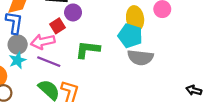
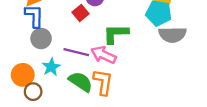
pink arrow: (43, 42) -> (104, 55), moved, turned 45
cyan star: (17, 60) -> (51, 67), moved

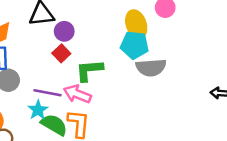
red square: (80, 13) -> (61, 53), moved
cyan star: (51, 67) -> (38, 110), moved

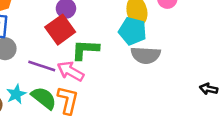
red square: (61, 53) -> (60, 30), size x1.6
cyan star: (38, 110) -> (16, 94), moved

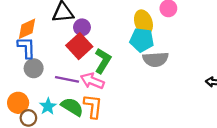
green L-shape: (85, 50) -> (103, 61), turned 125

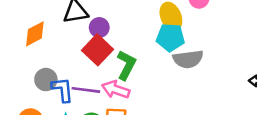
blue L-shape: (26, 48) -> (62, 90), moved

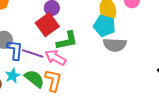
green L-shape: (126, 65) -> (67, 40), turned 40

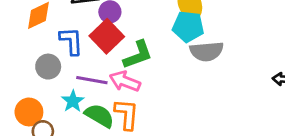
blue L-shape: (15, 50) -> (71, 41), moved
cyan star: (13, 76) -> (73, 101), moved

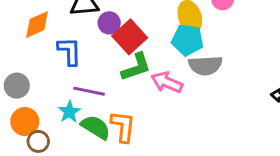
red square: (107, 36) -> (130, 37), moved
gray circle: (48, 67) -> (17, 86), moved
pink arrow: (125, 81) -> (167, 82), moved

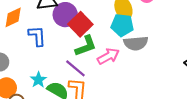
purple circle: (109, 23) -> (65, 15), size x1.5
pink arrow: (167, 82) -> (108, 56), turned 130
purple line: (89, 91) -> (75, 68), moved, turned 30

